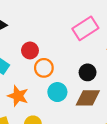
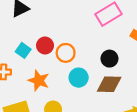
red circle: (30, 50) -> (45, 46), moved

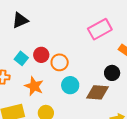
black circle: (109, 59) -> (112, 73), moved

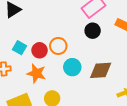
red circle: (41, 55) -> (40, 50), moved
black circle: (112, 73) -> (93, 31), moved

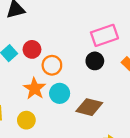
red circle: (40, 50) -> (32, 49), moved
orange star: (36, 73) -> (34, 89), moved

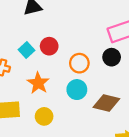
orange circle: (52, 65) -> (79, 63), moved
orange star: (34, 89) -> (38, 83), moved

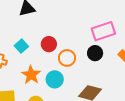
red circle: (49, 46) -> (49, 44), moved
cyan circle: (77, 90) -> (55, 79), moved

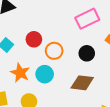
black circle: (95, 53) -> (87, 53), moved

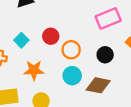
orange star: (20, 73) -> (34, 70), turned -30
cyan circle: (45, 74) -> (72, 76), moved

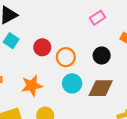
pink rectangle: (108, 18) -> (98, 18), size x0.6
cyan square: (21, 40) -> (11, 41), moved

